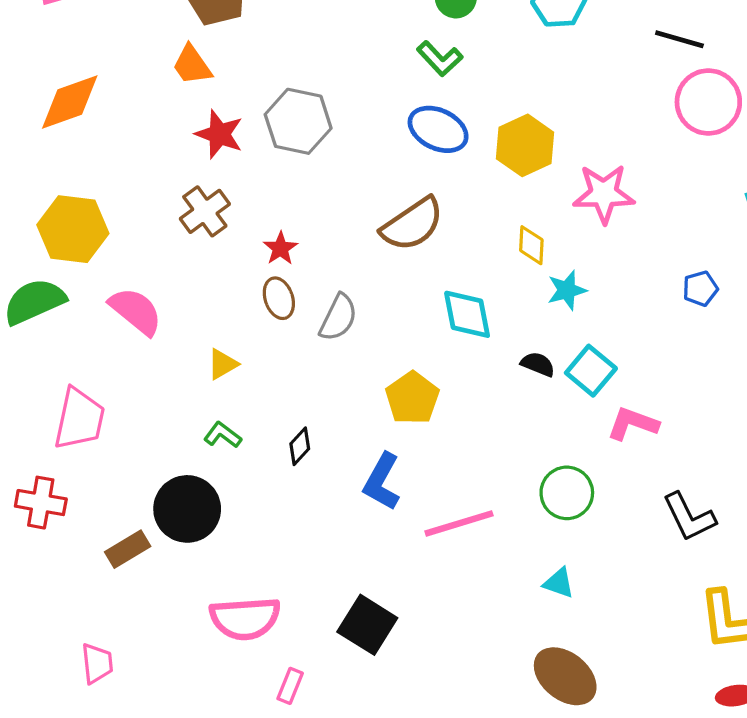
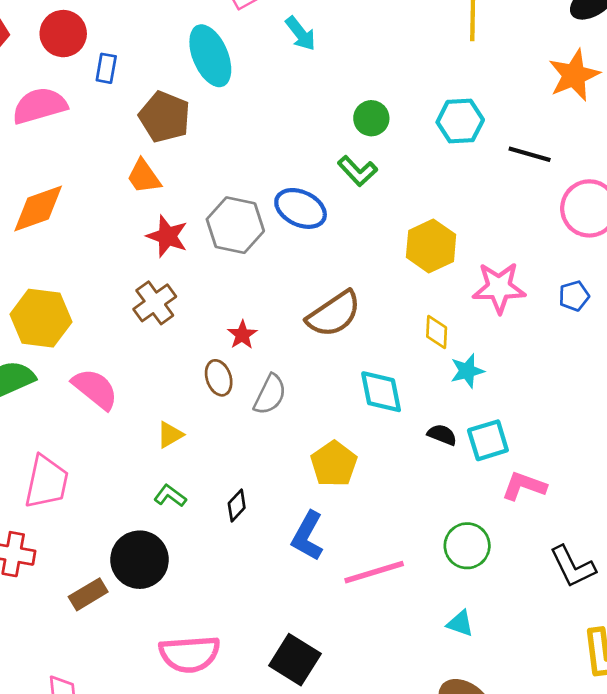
black line: (679, 39) -> (530, 154), moved
blue ellipse: (438, 129) -> (301, 208), moved
red star: (280, 248) -> (242, 335), moved
blue pentagon: (700, 289) -> (574, 296), moved
cyan square: (591, 371) -> (488, 440), turned 33

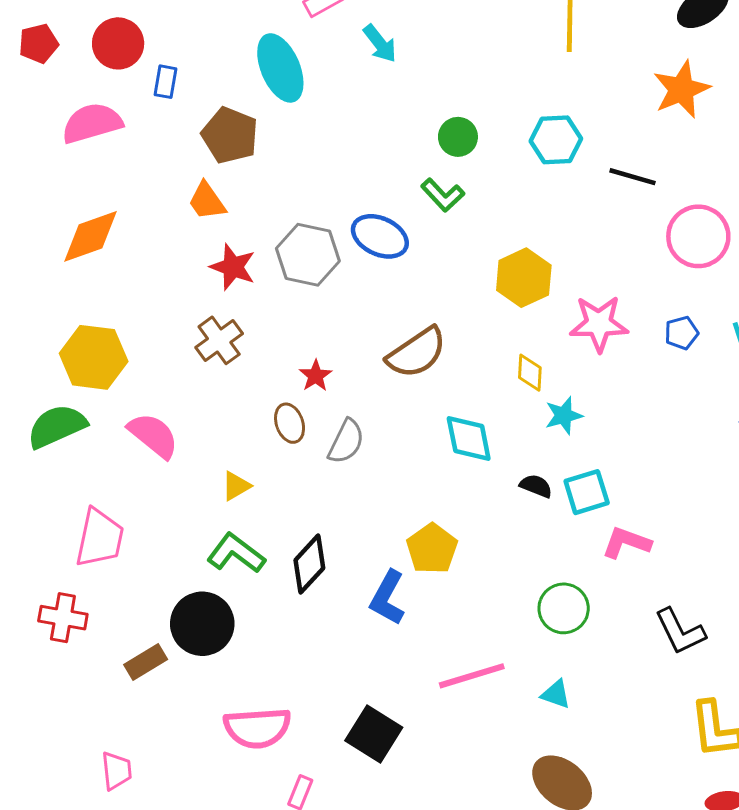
yellow pentagon: (334, 464) -> (432, 549), moved
green L-shape: (170, 496) -> (236, 553), size x1.6
black diamond: (237, 506) -> (309, 564), size x1.6
pink line: (374, 572) -> (472, 676), moved

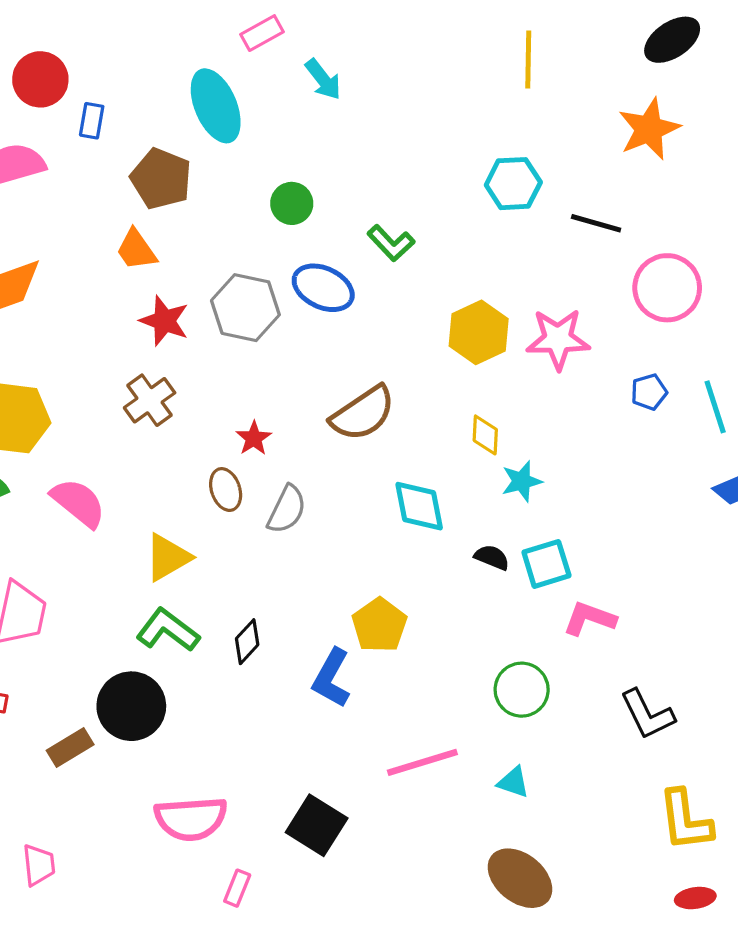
green circle: (458, 137) -> (292, 203), moved
pink star: (599, 324) -> (558, 339), moved
yellow triangle: (236, 486) -> (168, 557), size x1.5
black diamond: (309, 564) -> (247, 642), size x0.7

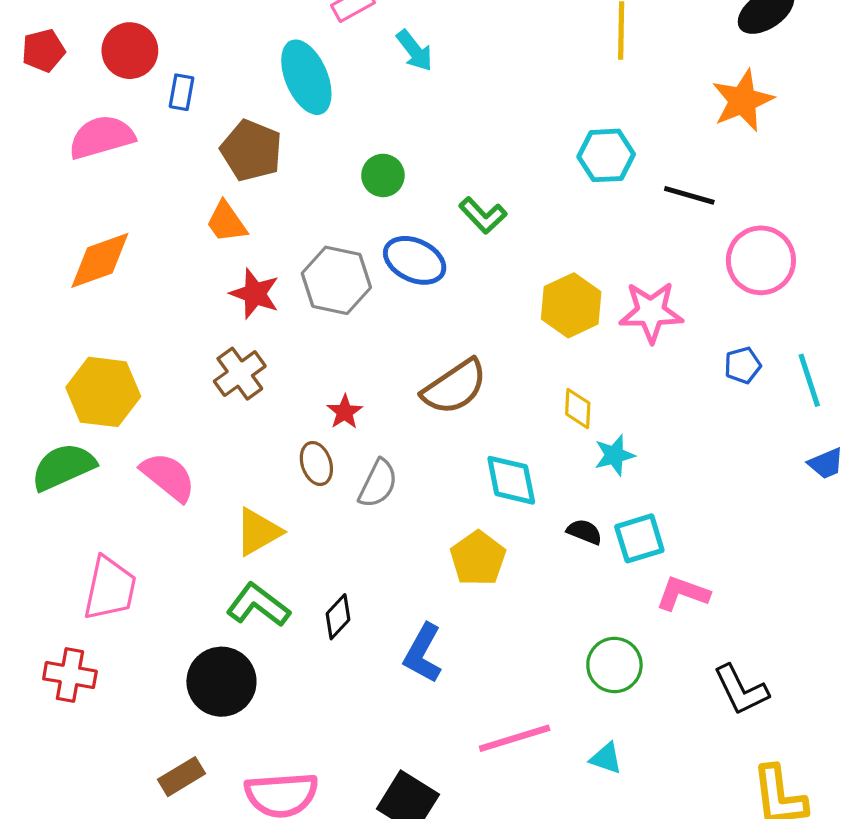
yellow pentagon: (379, 625) -> (478, 558), moved
brown rectangle: (70, 748) -> (181, 777), moved

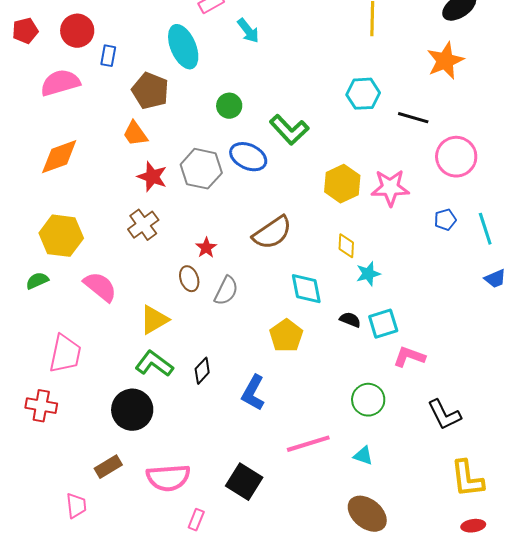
green L-shape: (483, 215) -> (289, 130), size x1.4
green semicircle: (63, 467) -> (37, 281), size x0.6

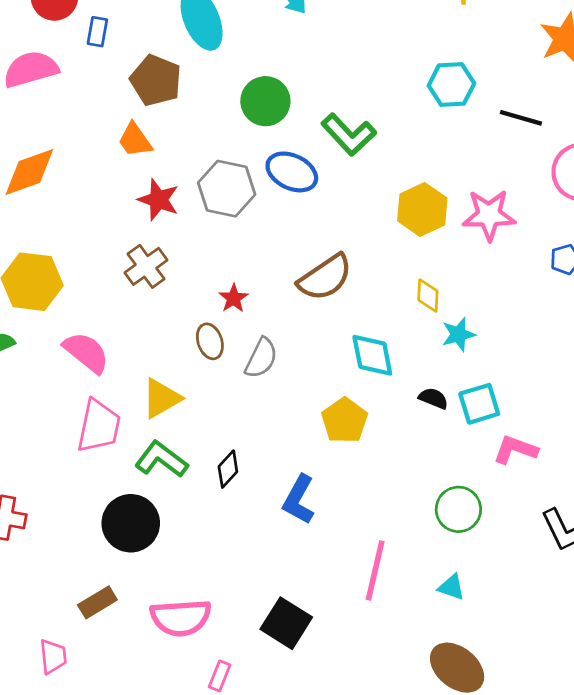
green circle: (229, 106) -> (265, 101), size x1.4
pink trapezoid: (65, 354) -> (99, 426), moved
pink line: (308, 444) -> (375, 570), turned -60

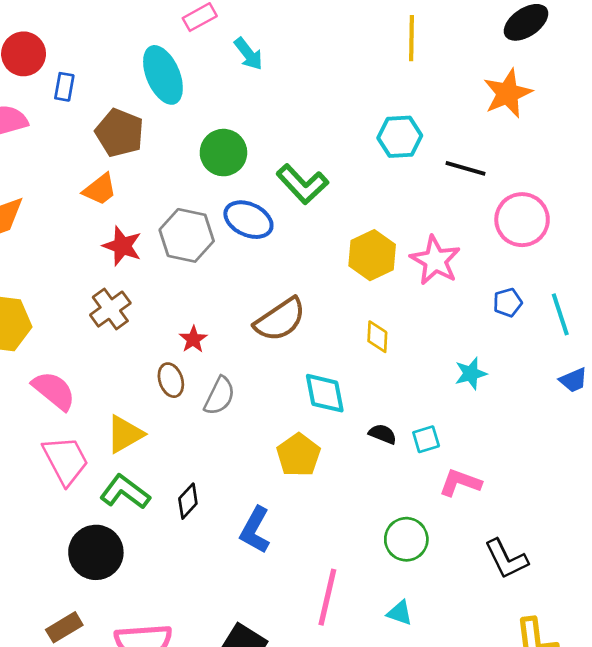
orange trapezoid: (135, 140) -> (100, 189), turned -93
pink star: (489, 215) -> (435, 260), turned 30
cyan star: (458, 334) -> (471, 374), moved
cyan square: (479, 404) -> (426, 439), size x0.7
pink trapezoid: (99, 426) -> (66, 460), turned -40

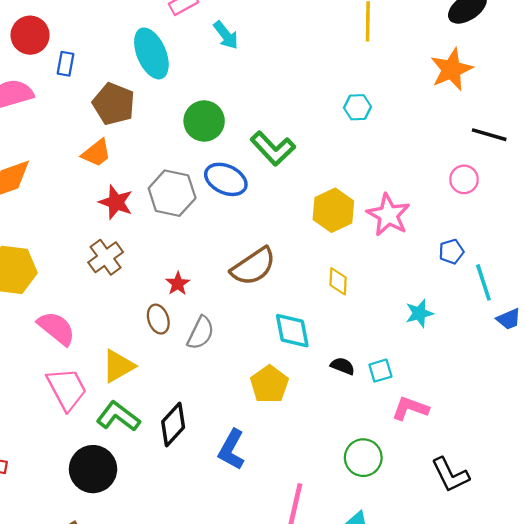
cyan hexagon: (400, 137) -> (358, 107), size x0.7
black line: (465, 168) -> (489, 135), moved
pink circle: (522, 220) -> (464, 179), size x0.6
cyan line: (560, 314) -> (483, 282), moved
black diamond: (188, 501) -> (173, 424), size x1.4

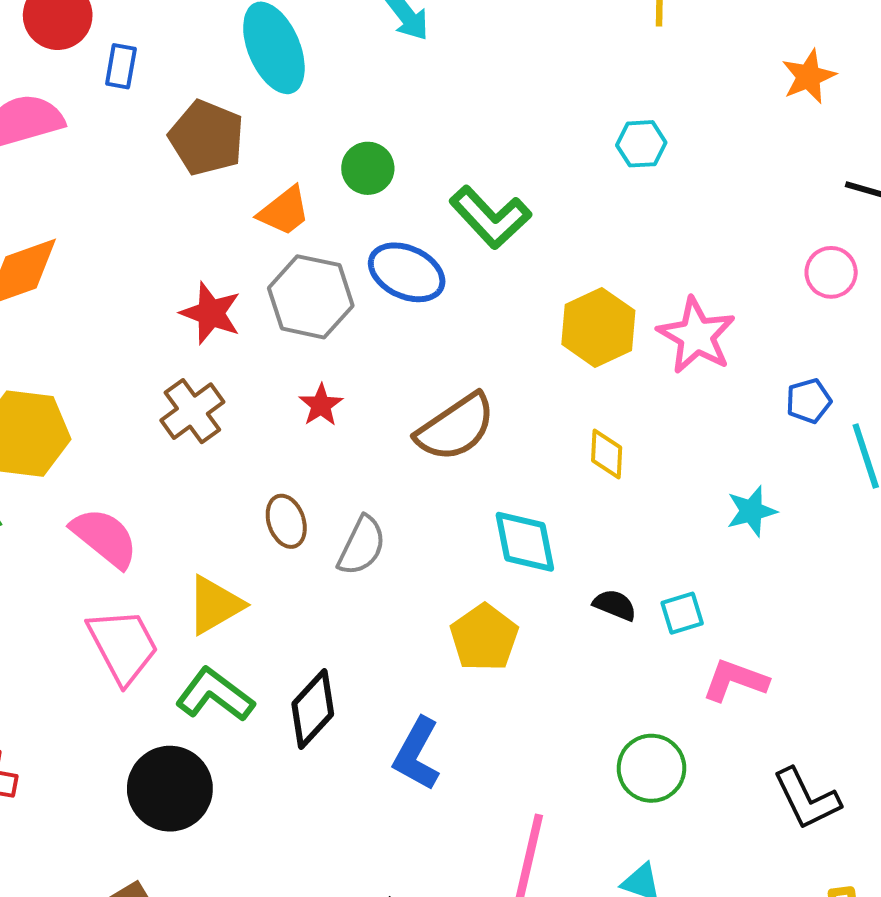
orange star: (451, 69) -> (809, 76), size x0.7
green circle: (204, 121) -> (368, 168), size x0.7
orange trapezoid: (96, 153) -> (284, 211), moved
red star: (178, 284) -> (321, 405), moved

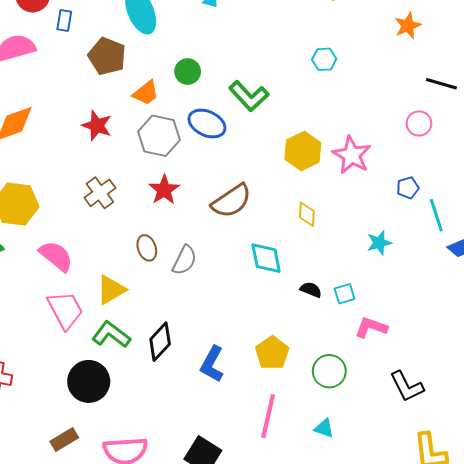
red star: (211, 313) -> (97, 126), moved
red star: (321, 405) -> (164, 190), size x1.4
yellow pentagon: (484, 638) -> (272, 353), moved

